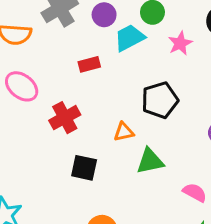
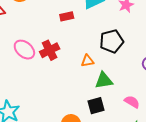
pink ellipse: (22, 86) -> (24, 50), moved
black square: (84, 168) -> (96, 106), moved, turned -30

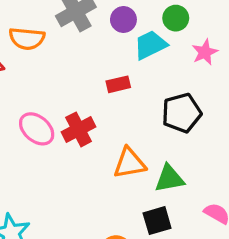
red rectangle: (67, 16) -> (118, 84), moved
orange triangle: (87, 61) -> (129, 163), moved, size x1.5

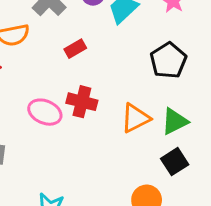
red rectangle: (118, 84) -> (75, 49), moved
red cross: (79, 129) -> (82, 102), turned -32

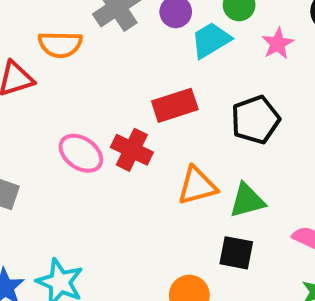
red rectangle: (75, 49) -> (175, 105), moved, size x1.5
black square: (175, 162) -> (236, 253), turned 32

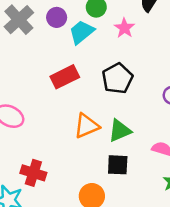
red cross: (132, 150) -> (33, 173), moved

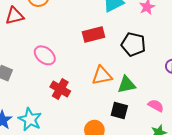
black pentagon: (117, 78) -> (133, 44), turned 30
red cross: (33, 173) -> (60, 89), moved

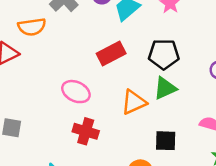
pink ellipse: (45, 55) -> (76, 92), moved
green triangle: (127, 85) -> (165, 88), moved

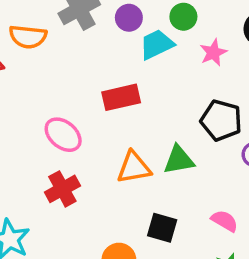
black pentagon: (164, 54) -> (221, 120), moved
red cross: (86, 131) -> (62, 189), turned 30

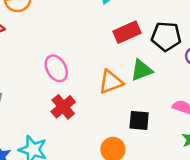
red rectangle: (121, 97) -> (127, 32), moved
pink ellipse: (63, 135) -> (56, 68), turned 32

